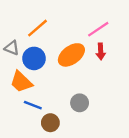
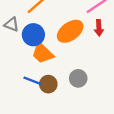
orange trapezoid: (21, 82) -> (43, 53), moved
brown circle: (50, 123) -> (48, 84), moved

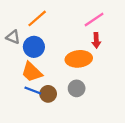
orange ellipse: (70, 31) -> (79, 59), moved, turned 30
orange trapezoid: (43, 53) -> (32, 72), moved

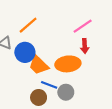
orange trapezoid: (32, 72) -> (39, 65), moved
blue line: (33, 91) -> (49, 85), moved

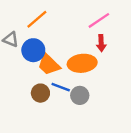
brown circle: (39, 97) -> (40, 93), moved

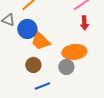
orange ellipse: (82, 63) -> (74, 52), moved
blue line: (61, 87) -> (42, 86), moved, turned -42

